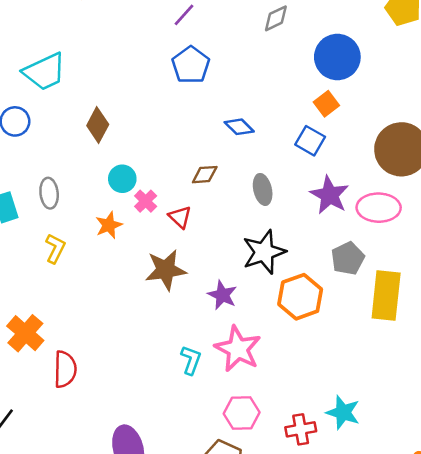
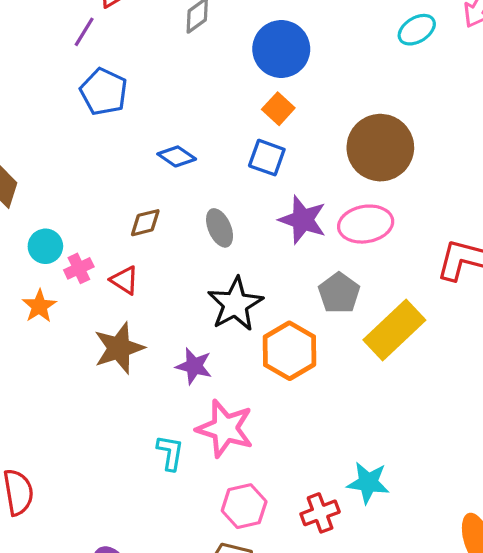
pink cross: (146, 201) -> (79, 268), turned 30
yellow rectangle: (386, 296) -> (394, 330), turned 51

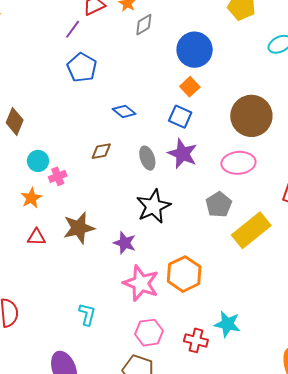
purple star: (303, 220) -> (183, 154), moved
red triangle: (125, 280) -> (37, 237), moved, turned -36
orange hexagon: (290, 351) -> (184, 274), moved
cyan L-shape: (170, 453) -> (87, 314), moved
red cross: (320, 513) -> (196, 340), turned 30

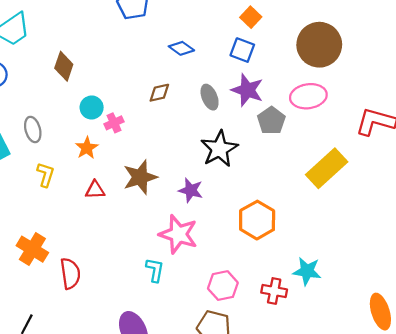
gray pentagon: (219, 205) -> (271, 121), moved
pink star: (141, 283) -> (178, 234), moved

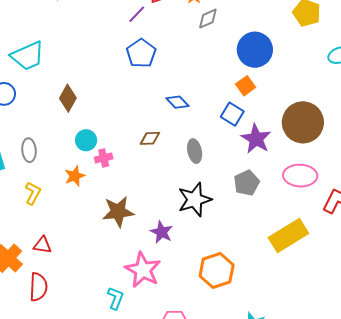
purple star: (247, 90) -> (256, 139), moved
pink ellipse: (308, 96) -> (300, 176), moved
red triangle: (95, 190) -> (42, 245), moved

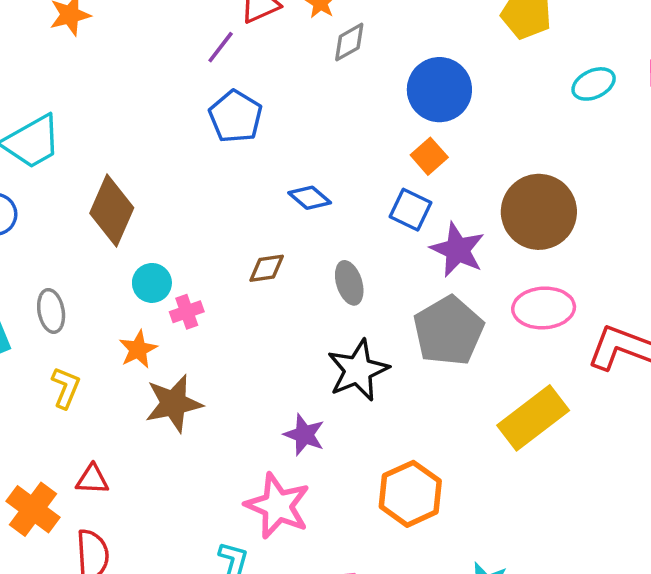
brown diamond: (68, 98) -> (112, 211), size x1.4
gray pentagon: (247, 183) -> (448, 331), size x1.5
brown star: (118, 212) -> (174, 403), moved

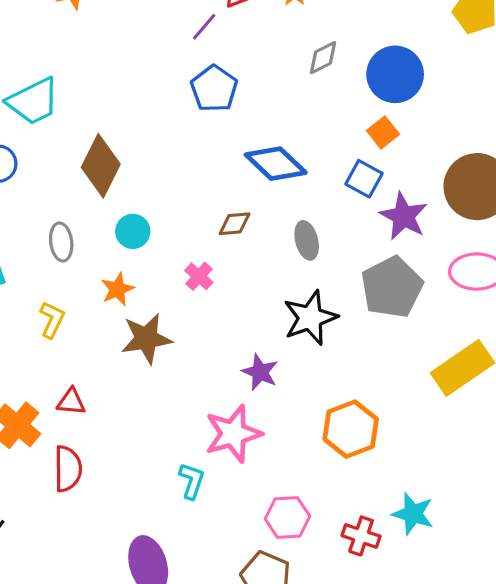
gray diamond: (349, 42) -> (323, 58), moved
blue diamond: (310, 198) -> (276, 164), size x1.6
gray ellipse: (51, 311) -> (61, 242), moved
pink cross: (187, 312) -> (199, 276), moved, turned -32
pink star: (278, 506) -> (233, 434), turned 30

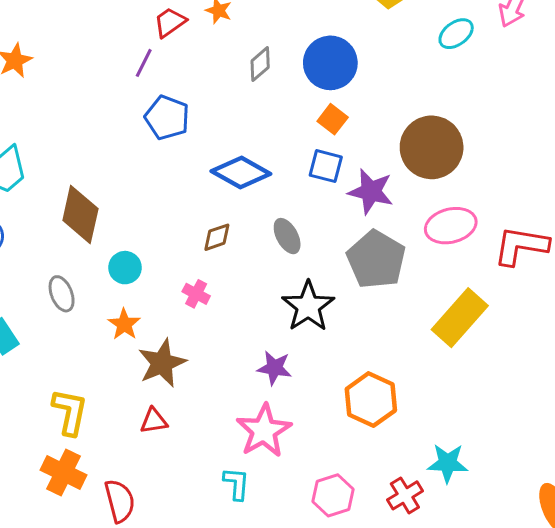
yellow L-shape: (52, 320) -> (70, 412), moved, size x1.4
red triangle: (71, 402) -> (154, 421), moved
red cross: (361, 536) -> (405, 495), turned -36

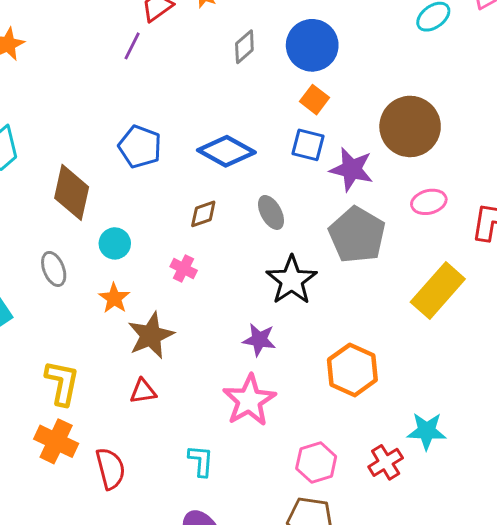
blue pentagon: (167, 118) -> (140, 147), moved
pink ellipse: (451, 226) -> (429, 202), size x0.7
cyan L-shape: (236, 484) -> (201, 461), moved

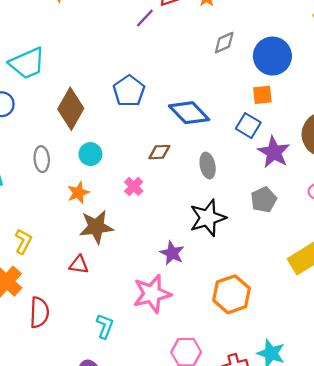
orange square: (314, 100) -> (262, 95), turned 30
gray pentagon: (357, 235) -> (264, 200), size x0.6
yellow L-shape: (62, 383) -> (23, 241), size x0.7

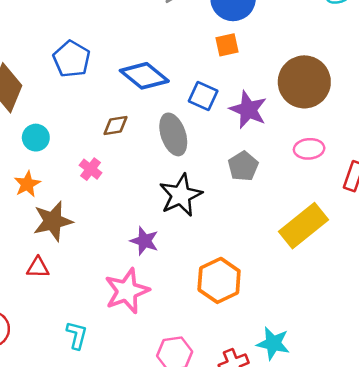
blue square: (248, 126) -> (203, 96), moved
gray ellipse: (208, 165) -> (173, 134), size x1.4

